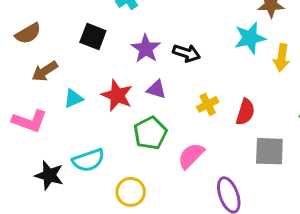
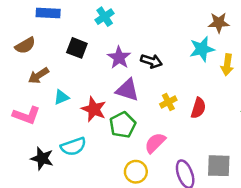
purple triangle: (156, 89) -> (127, 90), size x1.5
red star: (117, 95) -> (94, 109), moved
gray square: (269, 151) -> (219, 166), moved
yellow circle: (131, 192) -> (136, 172), moved

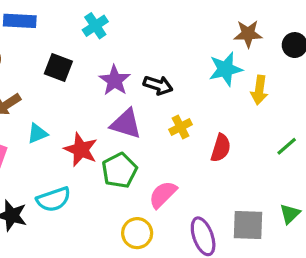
yellow cross: (168, 102) -> (181, 127), moved

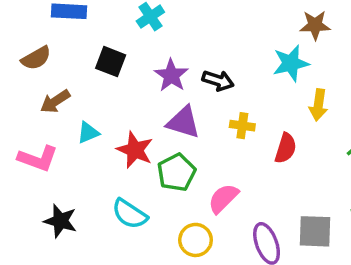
yellow arrow: (259, 90) -> (319, 105), moved
yellow cross: (181, 127) -> (242, 126), turned 35
cyan semicircle: (54, 199) -> (130, 214), moved, turned 52

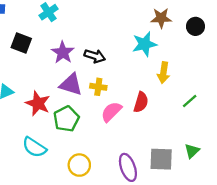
yellow cross: (242, 126) -> (98, 87), moved
pink semicircle: (223, 198) -> (111, 112), moved

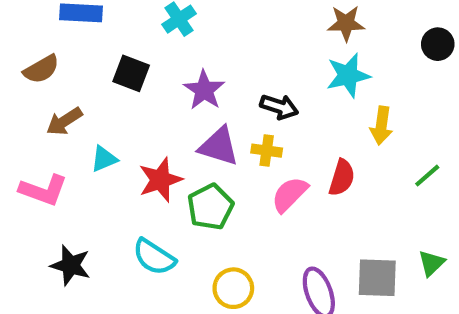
brown star: (161, 18) -> (346, 23), moved
black arrow: (95, 56) -> (279, 107), moved
red star: (38, 103) -> (160, 180), turned 30

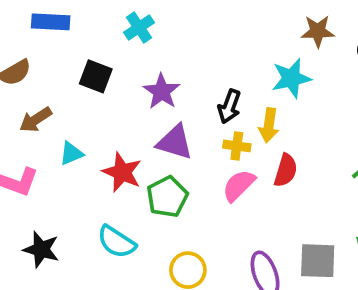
brown star: (346, 23) -> (318, 31), moved
black arrow: (279, 107) -> (229, 106), turned 92
yellow arrow: (381, 125) -> (269, 125), moved
yellow cross: (267, 151) -> (237, 146), moved
red star: (160, 180) -> (122, 172), turned -30

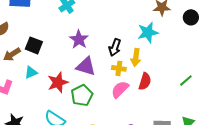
black square: (96, 76) -> (34, 45), moved
red star: (122, 172) -> (58, 82), turned 30

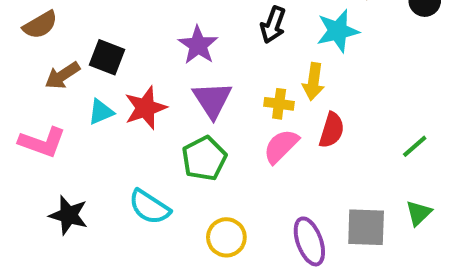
black arrow: (115, 47) -> (273, 25), moved
purple triangle: (86, 66) -> (212, 100), turned 40
green line: (186, 80) -> (415, 146), moved
red star: (58, 82) -> (145, 108), moved

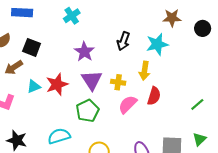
black square: (107, 57) -> (32, 47), moved
yellow cross: (279, 104) -> (118, 82), moved
cyan semicircle: (149, 207) -> (59, 136), turned 130

